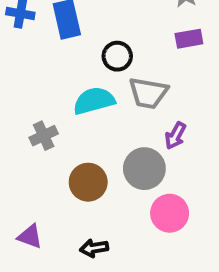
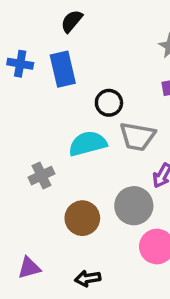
purple triangle: (30, 236) -> (29, 268), turned -35

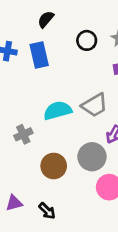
black circle: (109, 103) -> (87, 40), moved
gray trapezoid: (137, 136) -> (95, 105), turned -40
black arrow: (88, 278) -> (47, 211), moved, turned -126

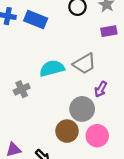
blue rectangle: (39, 55) -> (36, 20), turned -55
brown circle: (54, 166) -> (67, 131), moved

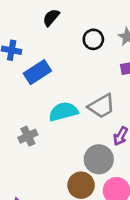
blue rectangle: (36, 20) -> (37, 72), moved, turned -55

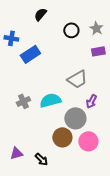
cyan semicircle: (63, 112) -> (50, 100), moved

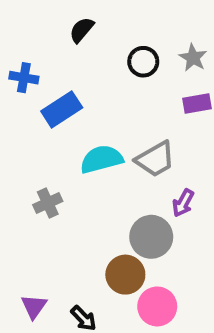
cyan semicircle: (50, 100) -> (101, 159), moved
pink circle: (88, 141) -> (157, 306), moved
purple triangle: (16, 153) -> (34, 306), turned -40

